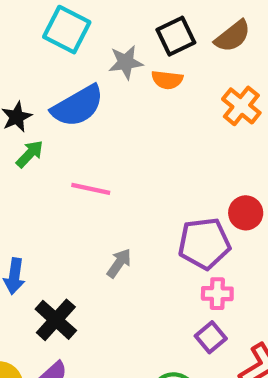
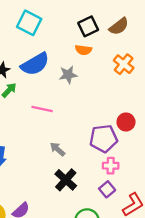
gray star: (126, 62) -> (68, 75), moved
gray arrow: (119, 263) -> (57, 149), turned -84
black cross: (56, 320) -> (66, 180), moved

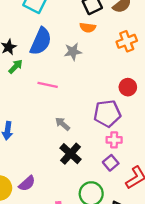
blue semicircle: (35, 64) -> (41, 41), turned -36
orange cross: (124, 64) -> (127, 41), turned 30
red circle: (126, 122) -> (128, 87), moved

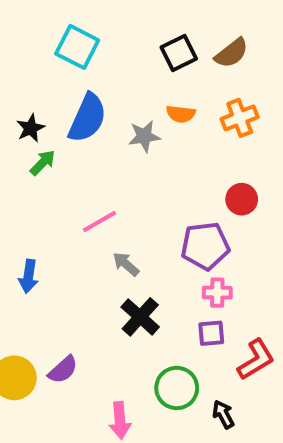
orange semicircle: (88, 28) -> (181, 114), moved
pink line: (48, 85) -> (100, 222), moved, turned -42
purple square: (111, 163) -> (211, 333), turned 35

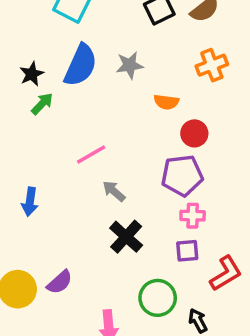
orange semicircle: (181, 114) -> (166, 102), moved
gray star: (144, 136) -> (130, 65), moved
red circle: (242, 199) -> (194, 133), moved

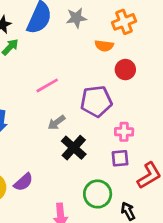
orange cross: (212, 65) -> (124, 22), moved
purple pentagon: (182, 175) -> (96, 101), moved
gray arrow: (114, 191) -> (56, 123), moved, turned -78

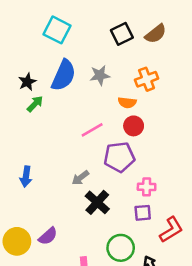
red circle: (125, 70) -> (134, 126), moved
pink line: (47, 85) -> (92, 130), moved

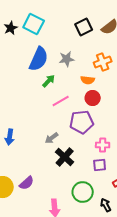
black star: (27, 82) -> (11, 28), moved
green arrow: (35, 104) -> (49, 81), moved

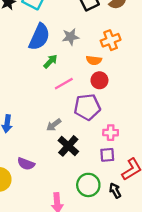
purple semicircle: (27, 183) -> (26, 164), moved, turned 63
black arrow: (106, 205) -> (115, 191), moved

